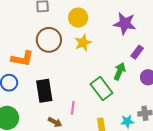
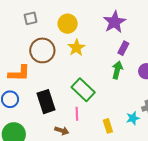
purple star: (125, 24) -> (115, 22), turned -30
purple rectangle: (137, 52) -> (123, 48), moved
green rectangle: (101, 89) -> (83, 90), moved

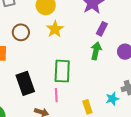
brown circle: (42, 50) -> (21, 32), size x0.7
green rectangle: (83, 90) -> (62, 71), turned 50

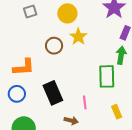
brown circle: (21, 32) -> (54, 46), moved
green rectangle: (62, 71) -> (107, 76), moved

